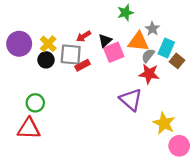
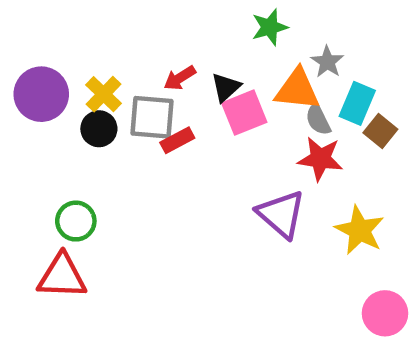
gray semicircle: (148, 56) -> (318, 120), turned -64
yellow star: (164, 123) -> (360, 230), moved

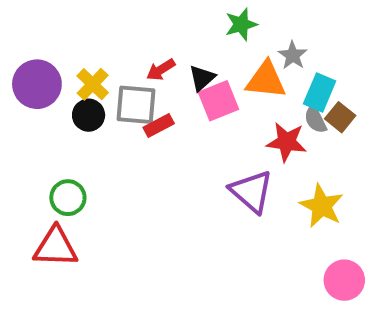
gray semicircle: (318, 120) -> (315, 119), moved

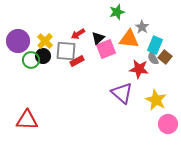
green circle: (68, 198) -> (31, 60), moved
pink circle: (344, 280) -> (168, 124), moved

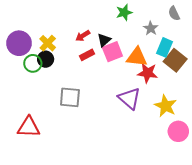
orange triangle: (129, 39) -> (137, 57), moved
gray square: (66, 51) -> (70, 97), moved
brown square: (165, 57) -> (175, 60), size x1.5
gray semicircle: (153, 58) -> (174, 13), moved
red rectangle: (77, 61) -> (87, 55), moved

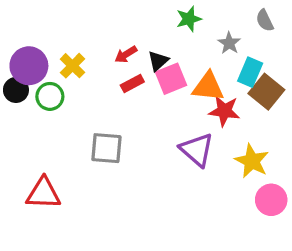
black circle: (46, 59) -> (16, 90), moved

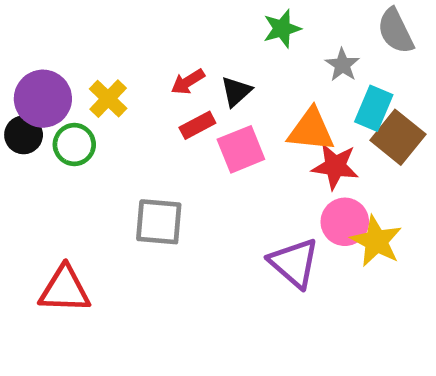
gray semicircle: (265, 20) -> (396, 31), size x1.4
pink square: (171, 79) -> (241, 149), moved
purple triangle: (197, 150) -> (294, 263), moved
pink circle: (271, 200) -> (345, 222), moved

